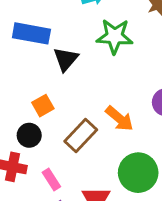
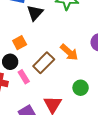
green circle: (138, 173) -> (81, 88), size x0.6
pink rectangle: (51, 180) -> (24, 77), moved

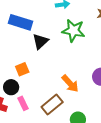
brown rectangle: (44, 63) -> (52, 104), moved

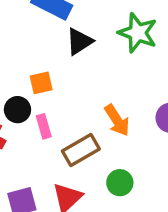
pink rectangle: (23, 103) -> (44, 126), moved

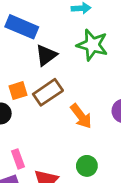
pink rectangle: (44, 126) -> (18, 159), moved
brown rectangle: (81, 150) -> (48, 92), moved

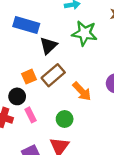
pink rectangle: (18, 159) -> (31, 115), moved
green circle: (87, 166) -> (65, 119), moved

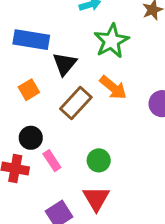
green star: (85, 33) -> (111, 41), turned -30
orange square: (29, 77) -> (29, 90), moved
orange arrow: (82, 91) -> (113, 88), moved

